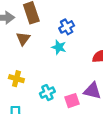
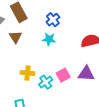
yellow cross: (16, 79) -> (27, 73), moved
pink square: (72, 101) -> (63, 75), moved

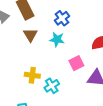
brown triangle: (15, 37) -> (30, 35), moved
pink square: (63, 75) -> (76, 63), moved

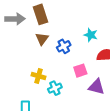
blue cross: (62, 18) -> (64, 46), moved
cyan star: (57, 39) -> (91, 35), moved

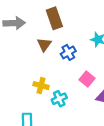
brown rectangle: (40, 14) -> (54, 18), moved
pink square: (80, 71) -> (87, 79), turned -32

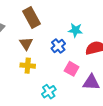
blue cross: (68, 52) -> (58, 46), moved
yellow cross: (41, 86) -> (28, 66), moved

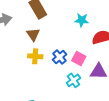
blue cross: (58, 46) -> (60, 57), moved
cyan cross: (49, 92) -> (73, 80), moved

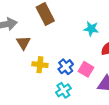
brown triangle: (33, 34) -> (23, 43), moved
cyan cross: (73, 80) -> (63, 90), moved

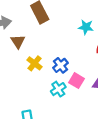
yellow cross: (40, 65) -> (35, 63), turned 32
pink square: (86, 69) -> (76, 81), moved

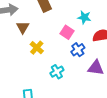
blue cross: (60, 65) -> (78, 50), moved
pink square: (76, 81) -> (67, 32), moved

